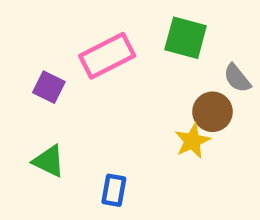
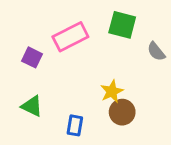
brown circle: (213, 112) -> (122, 112), moved
yellow star: (192, 141) -> (112, 91), moved

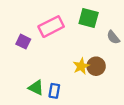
green triangle: (32, 106) -> (36, 88), moved
brown circle: (122, 112) -> (96, 66), moved

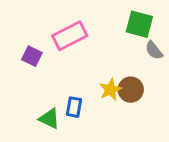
green square: (89, 18) -> (139, 24), moved
blue rectangle: (54, 91) -> (74, 107), moved

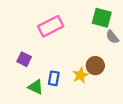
purple square: (32, 56) -> (24, 59), moved
yellow star: (110, 90) -> (80, 75), moved

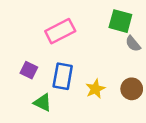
brown circle: (95, 66) -> (132, 89), moved
blue rectangle: (54, 78) -> (63, 76), moved, size x1.5

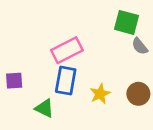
pink rectangle: (60, 31) -> (67, 50), moved
purple square: (29, 70) -> (14, 81), moved, turned -30

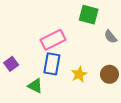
green square: (126, 22) -> (89, 15), moved
purple square: (14, 81) -> (11, 64), turned -32

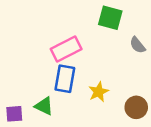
purple square: (11, 64) -> (14, 114), moved, turned 32
brown circle: (109, 74) -> (136, 107), moved

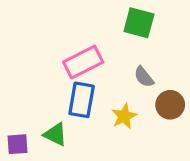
gray semicircle: (138, 45) -> (144, 77), moved
brown circle: (136, 107) -> (170, 105), moved

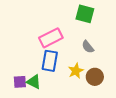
brown circle: (170, 105) -> (95, 77), moved
purple square: (18, 144) -> (20, 82), moved

